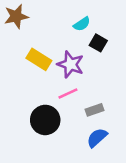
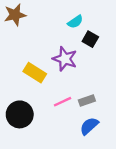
yellow rectangle: (39, 59) -> (35, 73), moved
pink line: (68, 93) -> (63, 102), moved
black circle: (45, 120) -> (20, 114), moved

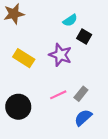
yellow rectangle: (35, 73) -> (24, 58), moved
gray rectangle: (87, 101) -> (81, 94), turned -32

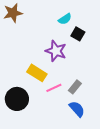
yellow rectangle: (24, 58) -> (37, 73), moved
blue semicircle: (83, 118) -> (77, 109), turned 90

